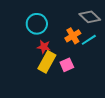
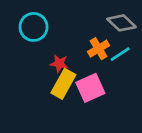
cyan circle: (37, 24) -> (34, 27), moved
pink square: (67, 65) -> (90, 88), size x1.5

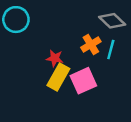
cyan circle: (34, 27) -> (16, 20), moved
cyan line: (120, 54) -> (111, 49), turned -42

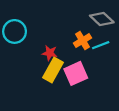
cyan circle: (16, 20) -> (15, 31), moved
cyan line: (111, 49) -> (101, 45), turned 54

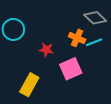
orange cross: (83, 41) -> (77, 38), turned -35
yellow rectangle: (53, 70) -> (29, 85), moved

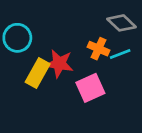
red star: (46, 50) -> (59, 64), size x1.5
yellow rectangle: (29, 85) -> (38, 73), moved

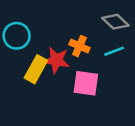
orange cross: (98, 49) -> (79, 46), moved
pink square: (90, 88) -> (86, 83), turned 32

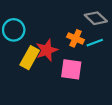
orange cross: (79, 46) -> (76, 38), moved
red star: (56, 60) -> (47, 50), turned -30

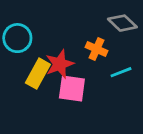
cyan line: (95, 43) -> (121, 72), moved
pink square: (71, 69) -> (72, 89), moved

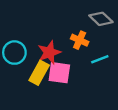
cyan circle: (17, 38) -> (14, 53), moved
yellow rectangle: (38, 74) -> (39, 73), moved

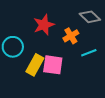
orange cross: (80, 40) -> (71, 36), turned 35
red star: (49, 53) -> (44, 25), moved

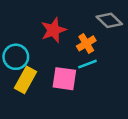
cyan line: (89, 53) -> (87, 64), moved
yellow rectangle: (35, 65) -> (26, 80), moved

